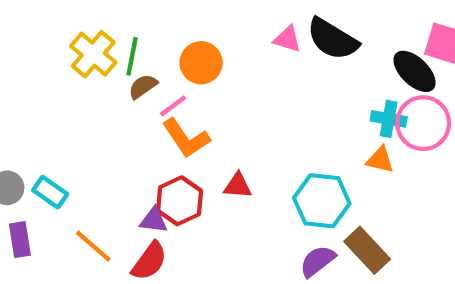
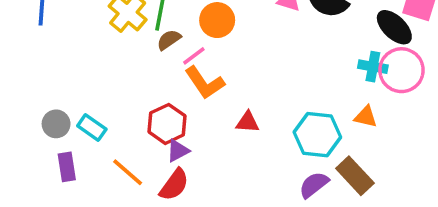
orange triangle: (380, 160) -> (366, 117), moved
red hexagon: (180, 201) -> (167, 124), moved
purple triangle: (154, 220) -> (178, 151), turned -35

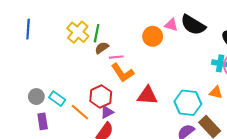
orange circle: (217, 20) -> (153, 36), moved
pink line: (194, 56) -> (116, 57), turned 32
red triangle: (248, 122) -> (147, 95), size x1.5
orange line: (128, 172) -> (80, 112), moved

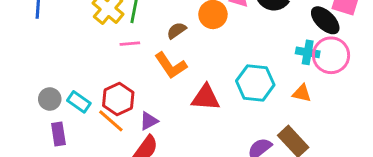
brown semicircle: (102, 48) -> (177, 31), moved
pink line: (116, 57) -> (130, 44), moved
red hexagon: (101, 97) -> (118, 99), moved
cyan hexagon: (188, 103) -> (255, 83), moved

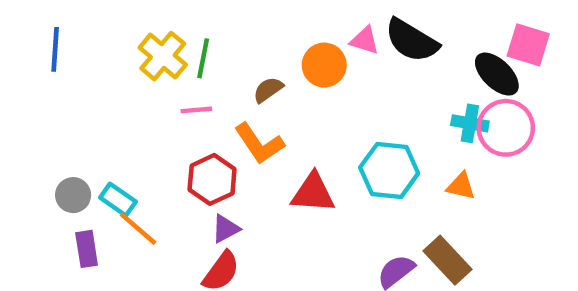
red hexagon: (118, 99) -> (212, 179), moved
orange line: (111, 121) -> (138, 229), moved

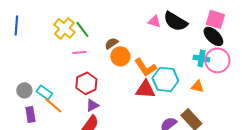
pink square: (528, 45) -> (215, 19), moved
green line: (203, 58) -> (82, 29), turned -48
orange circle: (324, 65) -> (120, 56), moved
orange L-shape: (259, 144) -> (145, 67), moved
red triangle: (313, 193) -> (145, 89), moved

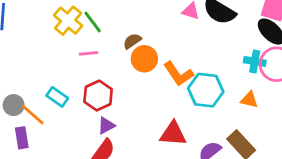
red triangle: (145, 89) -> (173, 134), moved
cyan rectangle: (44, 92) -> (57, 97), moved
orange line: (53, 105) -> (33, 115), moved

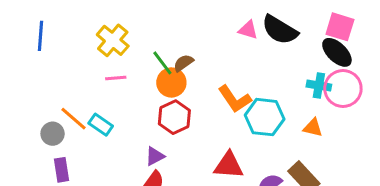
green line: (93, 22) -> (162, 63), moved
pink line: (89, 53) -> (116, 78), moved
orange circle: (144, 59) -> (171, 82), moved
red hexagon: (98, 96) -> (174, 117), moved
orange line: (33, 115) -> (74, 119), moved

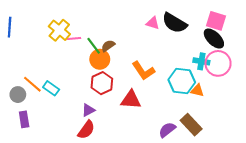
pink line: (116, 78) -> (74, 39), moved
cyan hexagon: (265, 117) -> (182, 81), moved
red triangle: (229, 165) -> (131, 100), moved

